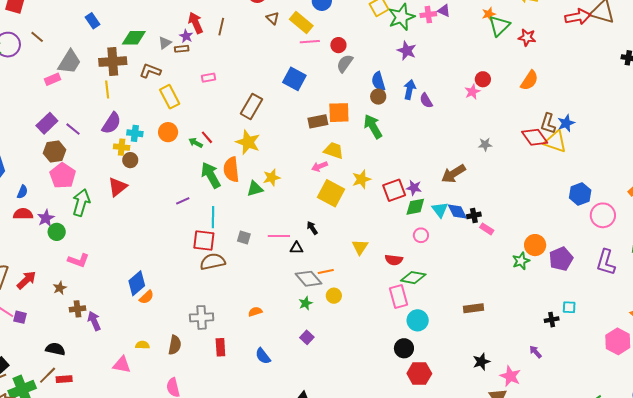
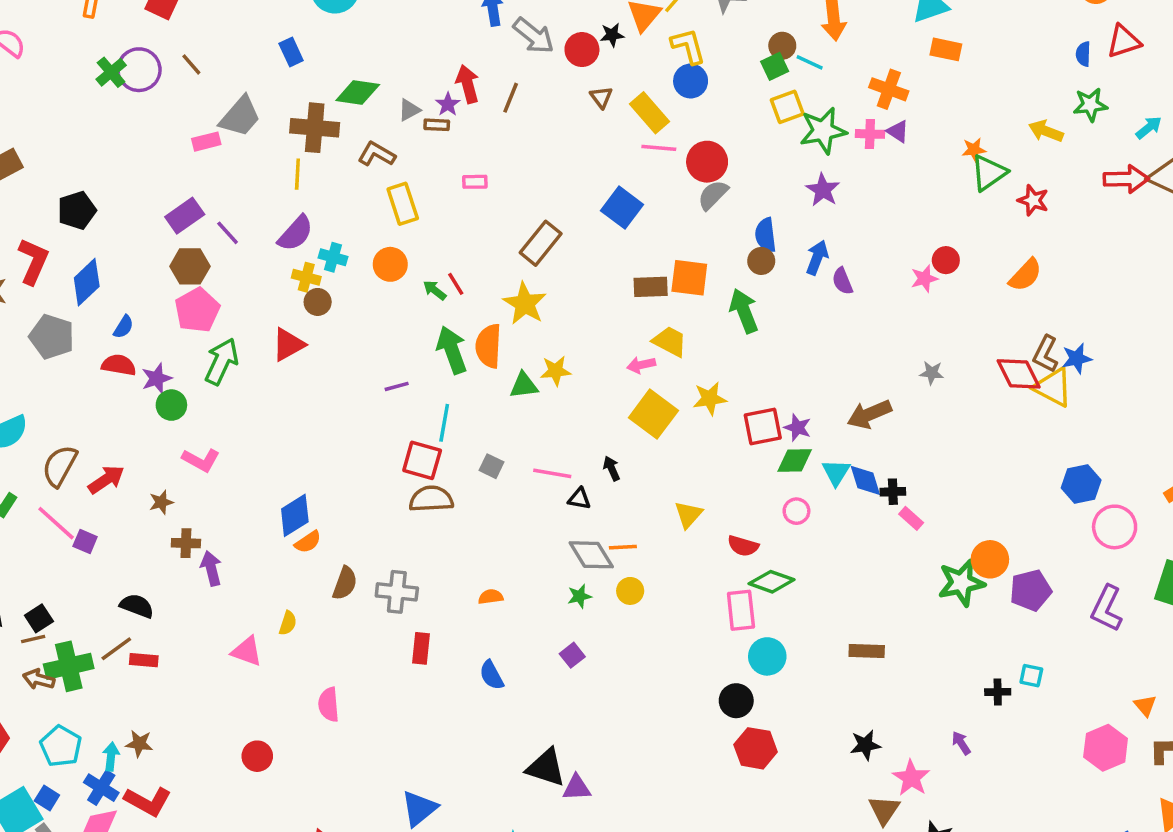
red circle: (338, 45) -> (707, 162), size x1.5
green star: (521, 261) -> (961, 583), size x1.5
yellow semicircle: (143, 345) -> (288, 623), turned 96
brown semicircle: (175, 345) -> (345, 583), moved

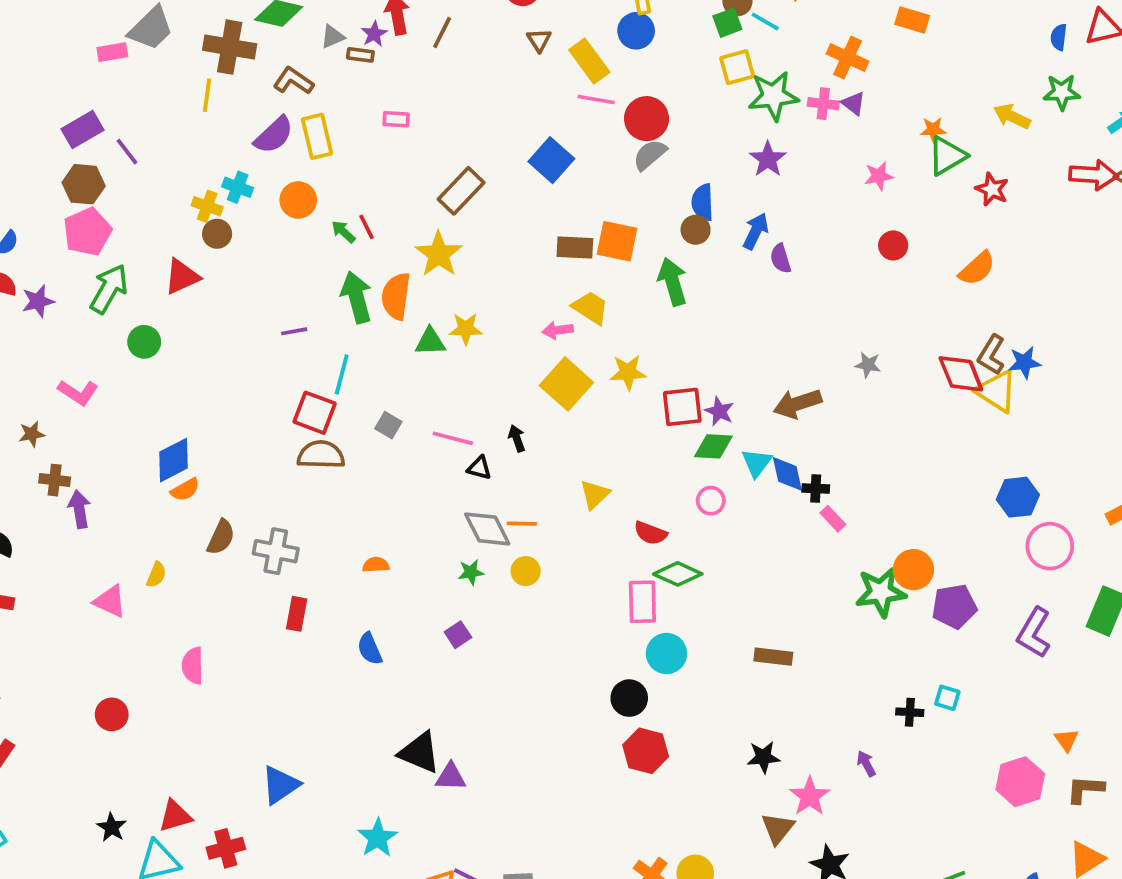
purple semicircle: (296, 233) -> (274, 135), moved
pink star: (924, 279) -> (879, 176), moved
green circle: (171, 405) -> (144, 342), moved

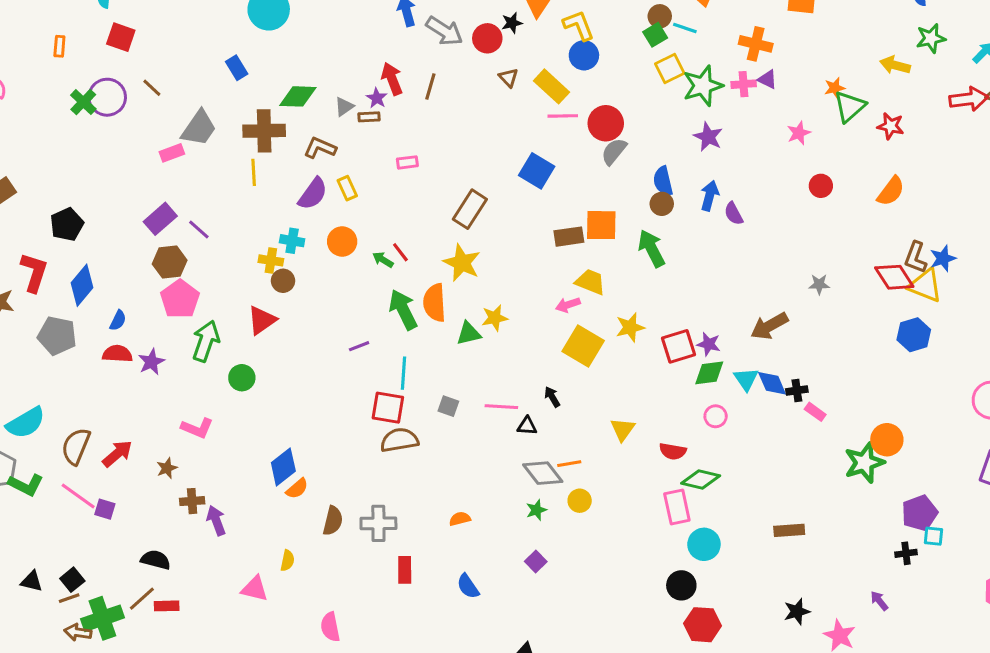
yellow rectangle: (317, 136) -> (347, 188), size x0.7
blue hexagon: (1018, 497) -> (914, 335), moved
purple pentagon: (954, 606) -> (920, 513), moved

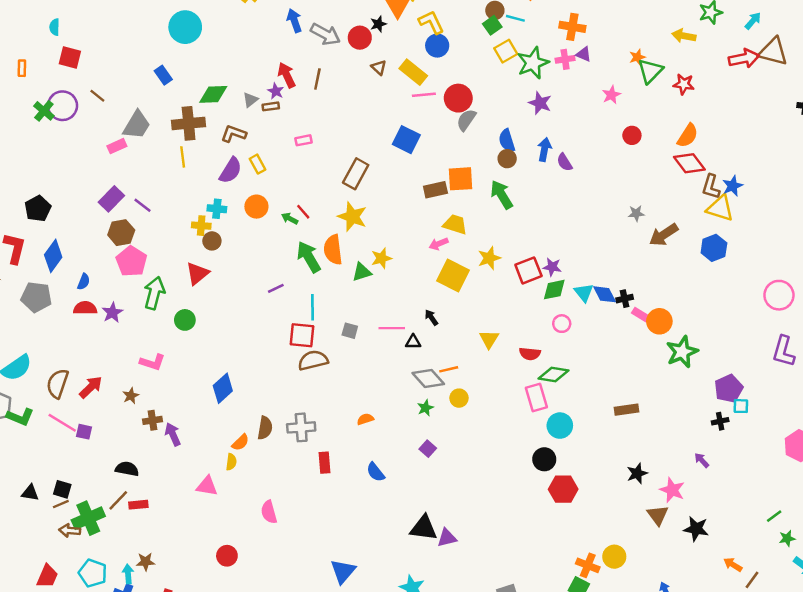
red diamond: (894, 277) -> (689, 163), moved
brown arrow: (769, 326) -> (664, 235), moved
orange circle: (887, 440) -> (659, 321), moved
orange semicircle: (297, 489) -> (240, 442), moved
black square: (72, 580) -> (62, 489), turned -30

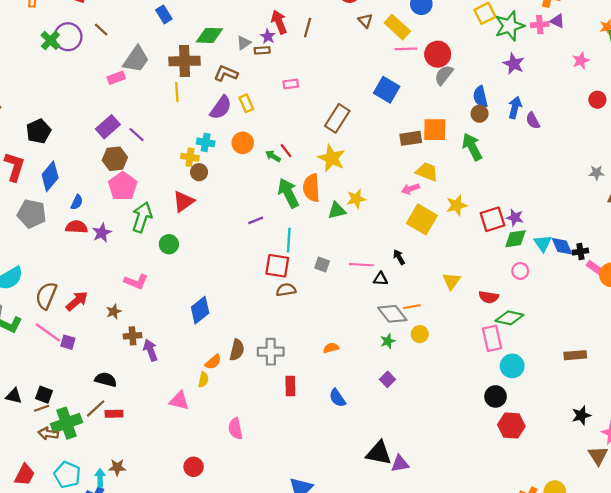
brown semicircle: (313, 360) -> (286, 290), size x0.7

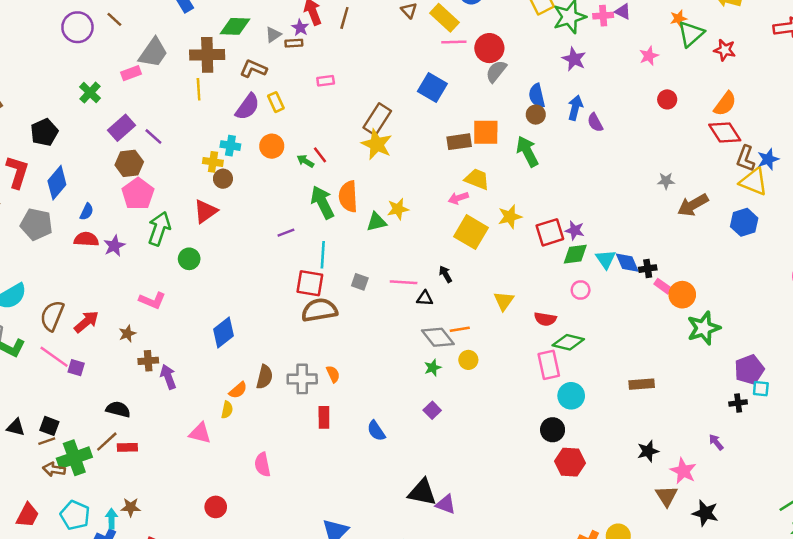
green cross: (50, 40) -> (90, 93), moved
yellow star: (332, 158) -> (377, 144), moved
brown semicircle: (286, 290) -> (319, 310), size x1.6
orange semicircle: (331, 348) -> (333, 374), moved, turned 80
purple triangle: (400, 464) -> (446, 504), turned 30

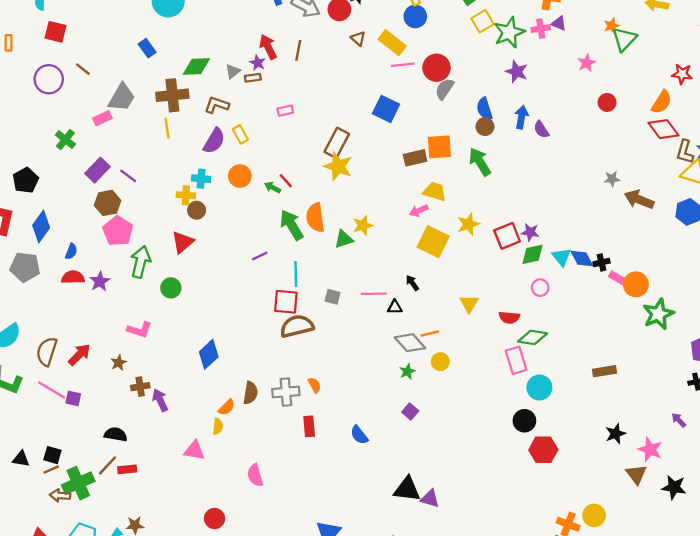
red star: (725, 50) -> (682, 74), moved
brown arrow: (693, 205) -> (639, 200), turned 56

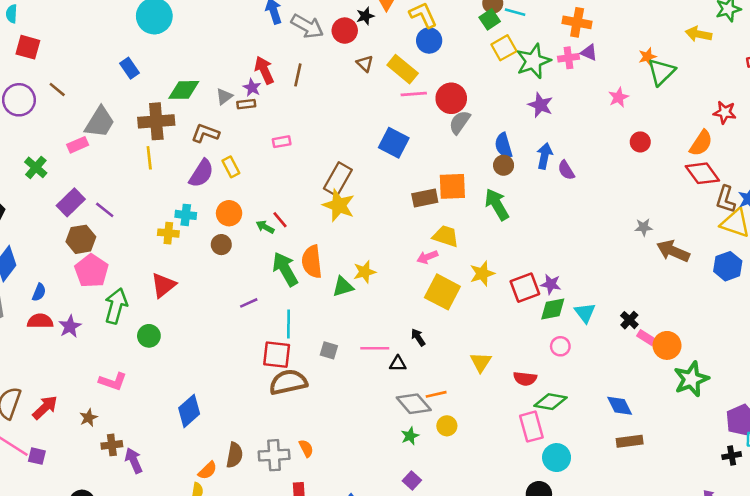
brown circle: (197, 210) -> (221, 245), moved
blue diamond: (582, 258) -> (620, 406), moved
black cross: (602, 262) -> (629, 320), turned -35

